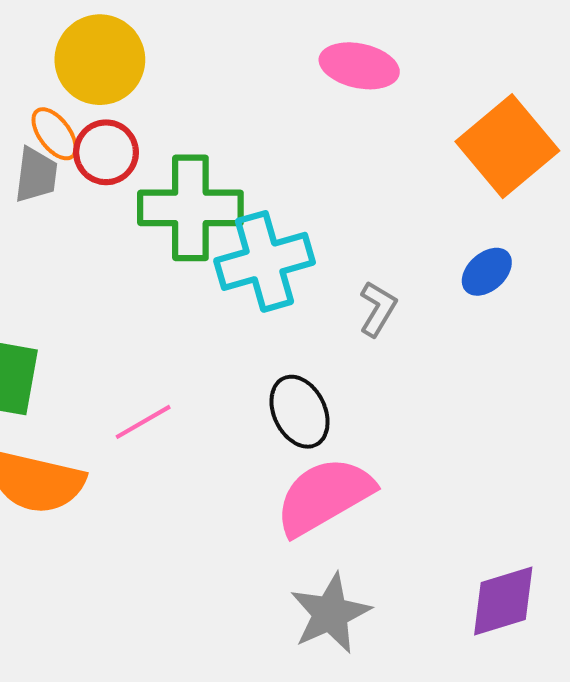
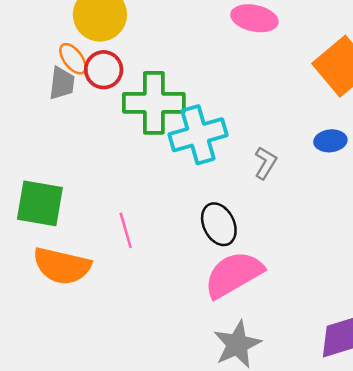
blue ellipse: (487, 272) -> (330, 141), turned 36
pink line: (143, 422) -> (126, 230), turned -76

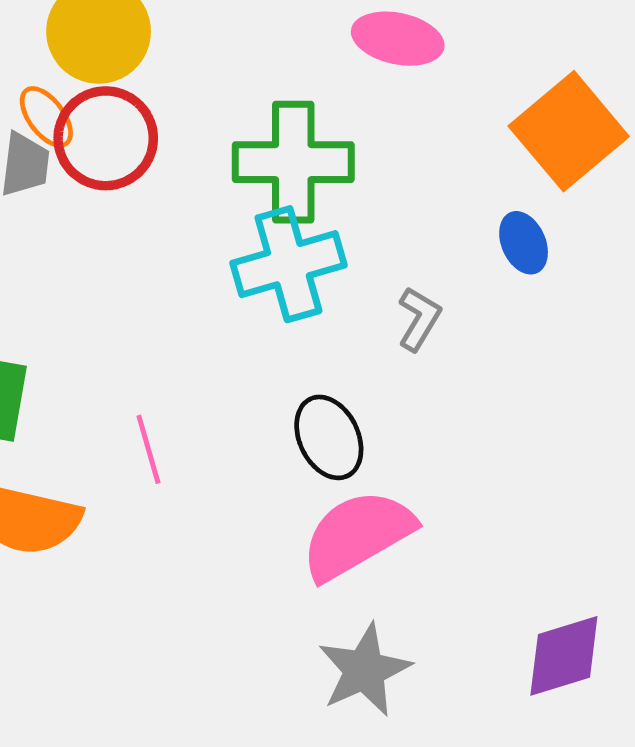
red circle: (104, 70) -> (106, 138), size x1.4
green cross: (154, 103) -> (293, 162), moved
blue ellipse: (330, 141) -> (524, 243), moved, turned 72

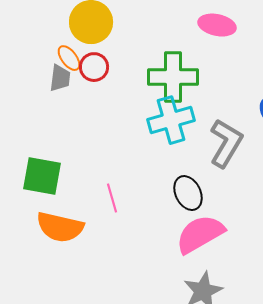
red circle: (106, 138) -> (94, 67), size x0.7
gray L-shape: (419, 319) -> (226, 143), size x1.8

